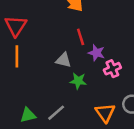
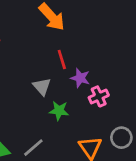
gray triangle: (63, 60) -> (42, 87), turned 35

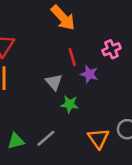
pink cross: (99, 96) -> (111, 49), moved

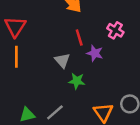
pink cross: (111, 49) -> (115, 30), turned -35

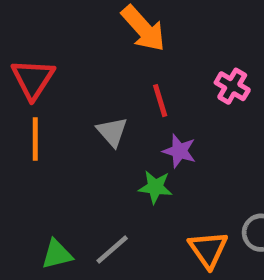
purple star: (95, 53) -> (179, 151), moved
gray triangle: (62, 60) -> (112, 132), moved

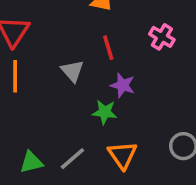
orange triangle: (208, 249) -> (123, 155), moved

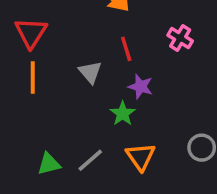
green star: (105, 112) -> (123, 113), turned 30

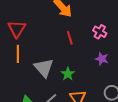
gray triangle: (90, 72) -> (44, 68), moved, size x1.5
purple star: (141, 87) -> (102, 59), moved

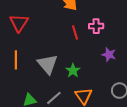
pink cross: (100, 32) -> (96, 26), moved, turned -32
orange line: (18, 54) -> (16, 60), moved

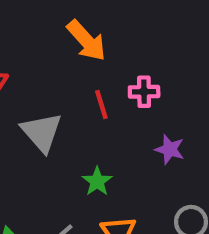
gray triangle: (48, 64) -> (42, 132), moved

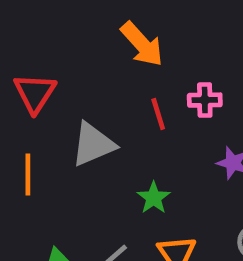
gray triangle: (42, 132) -> (93, 144), turned 48

